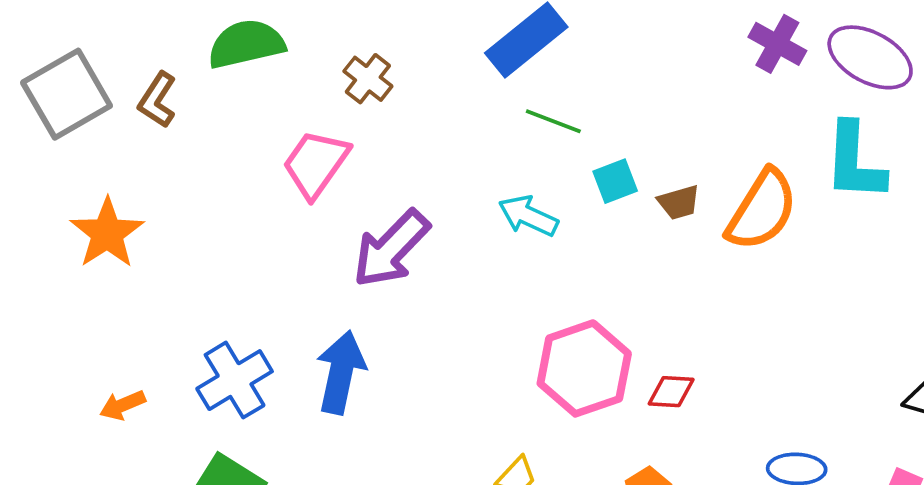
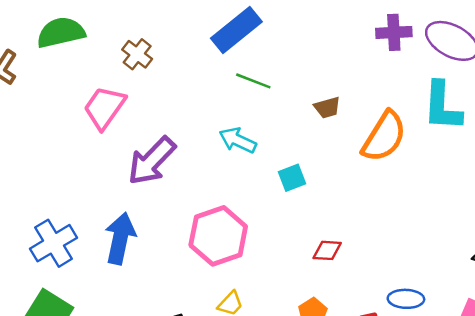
purple cross: (777, 44) -> (394, 32), turned -32
cyan square: (615, 181) -> (292, 178), moved
brown trapezoid: (679, 202) -> (327, 108), moved
pink hexagon: (584, 368) -> (218, 236), moved

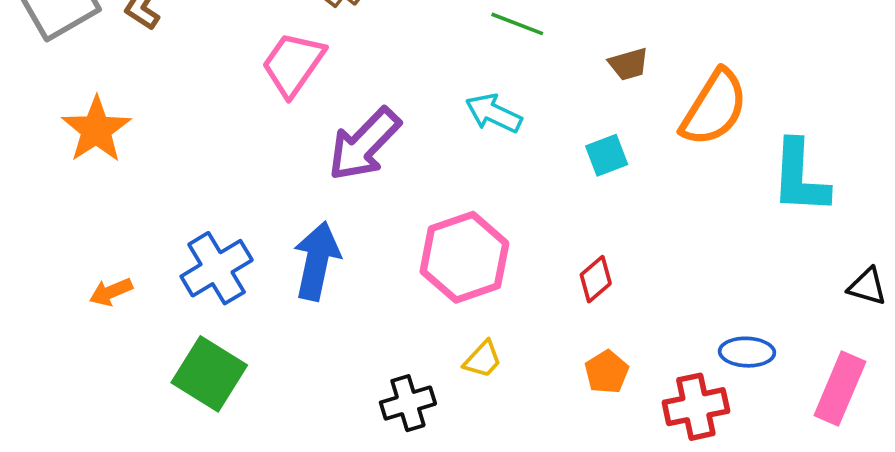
cyan L-shape: (442, 106) -> (800, 177), moved
cyan square: (292, 178) -> (607, 155), moved
red diamond: (327, 250) -> (596, 279), moved, turned -44

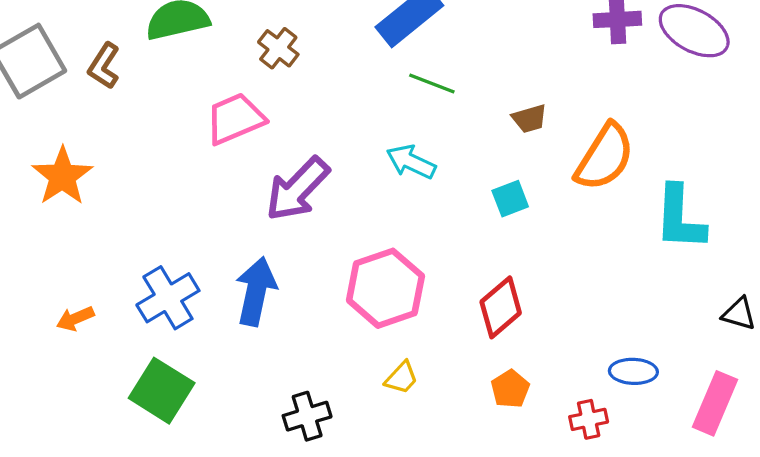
pink trapezoid: (293, 64) -> (235, 119), turned 32
red diamond: (596, 279) -> (501, 307), size x1.5
black cross: (408, 403) -> (307, 416), moved
red cross: (696, 407) -> (589, 419), size x0.7

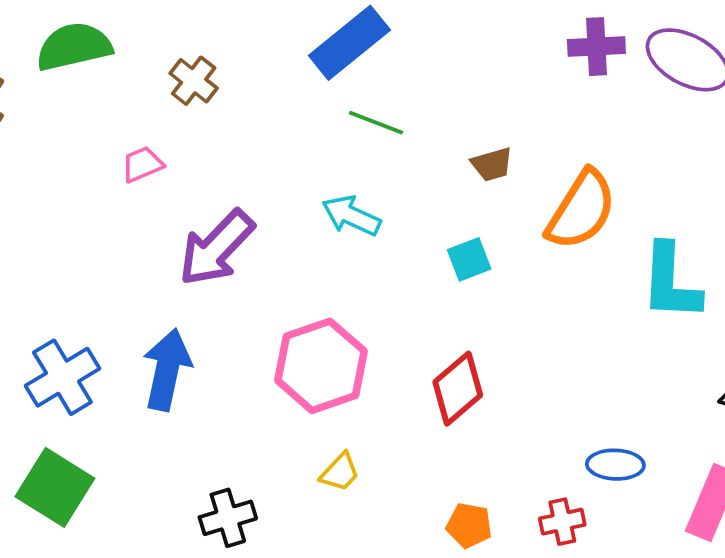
pink trapezoid: (235, 119) -> (142, 164), size x0.6
orange pentagon: (510, 389) -> (469, 525), moved, turned -30

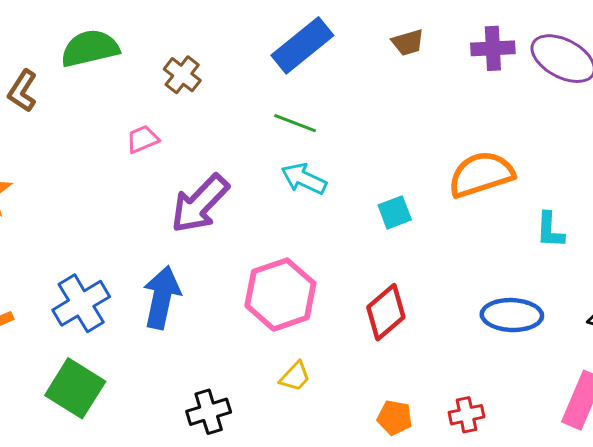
green line: (376, 123) -> (295, 123), moved
brown trapezoid: (492, 164) -> (408, 42), moved
orange semicircle: (581, 210) -> (481, 174), turned -140
cyan L-shape: (671, 282) -> (550, 230), size x0.6
blue ellipse: (615, 465) -> (512, 315), moved, size x1.4

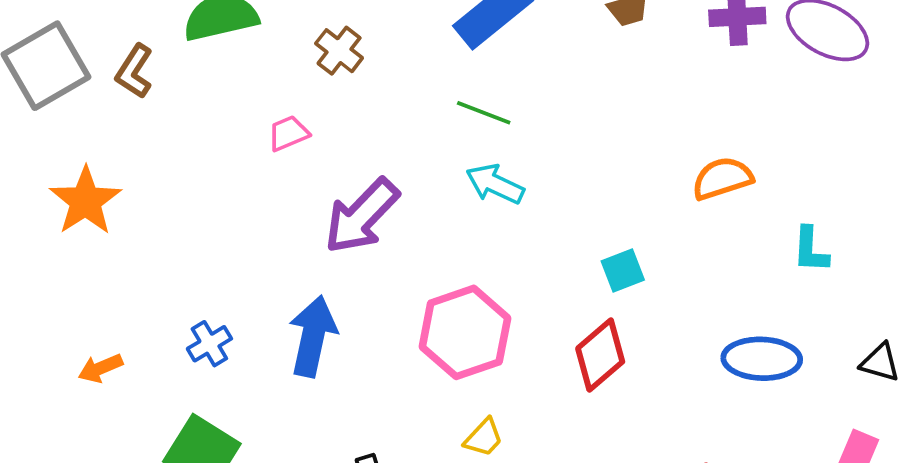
orange semicircle: (481, 174) -> (722, 178), size x0.7
cyan square: (395, 212) -> (623, 270), moved
blue cross: (81, 303) -> (209, 344), size x0.6

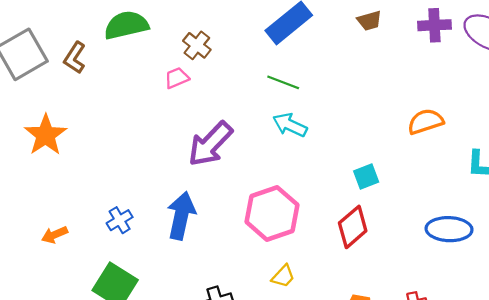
pink trapezoid: (288, 133) -> (177, 78), moved

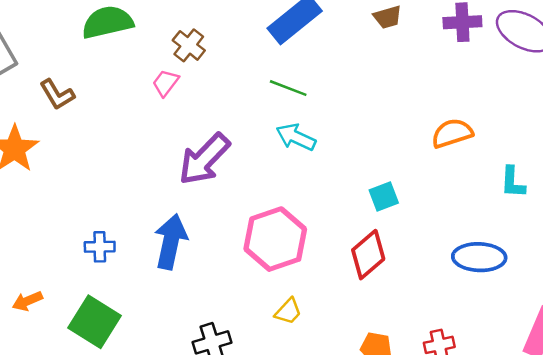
brown L-shape: (75, 58) -> (57, 94), moved, turned -64
pink trapezoid: (177, 78) -> (166, 83), turned -30
blue cross: (120, 220) -> (100, 247), turned 30
orange arrow: (55, 235) -> (27, 301), moved

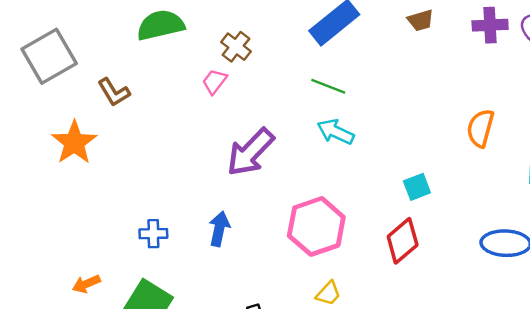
orange semicircle: (452, 133) -> (480, 128), turned -57
blue arrow: (171, 242) -> (219, 229), size x0.7

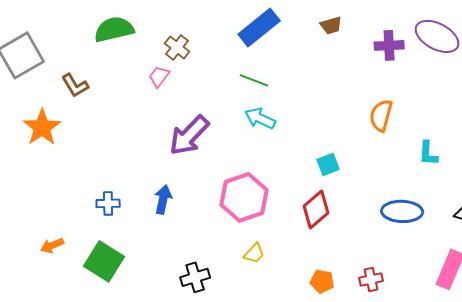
purple cross: (490, 25) -> (389, 45), moved

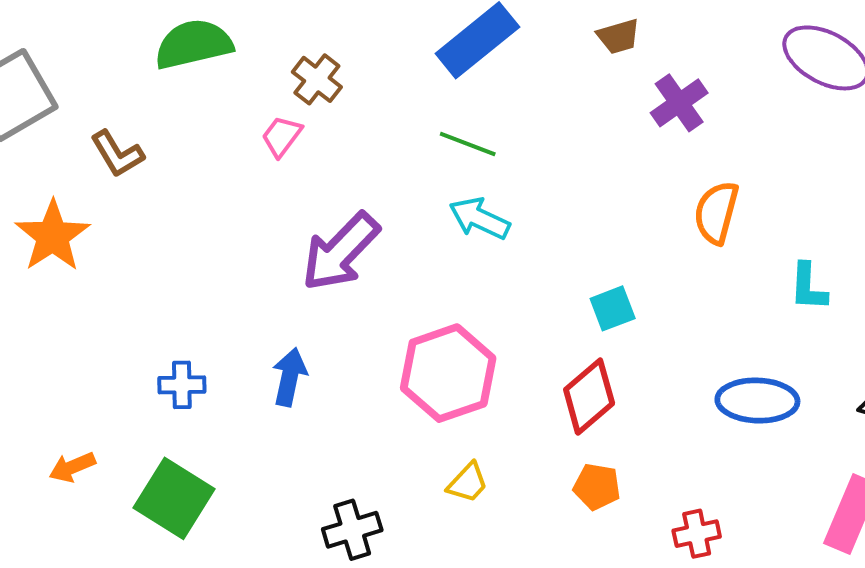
purple cross: (389, 45) -> (679, 103), moved, turned -32
orange pentagon: (322, 281) -> (597, 487), moved

